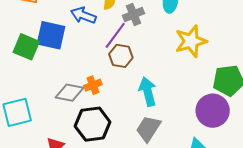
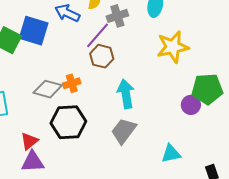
purple circle: (213, 111) -> (191, 105), moved, size x0.6

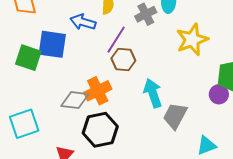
gray cross: (117, 16) -> (146, 14), moved
orange cross: (72, 83) -> (98, 91), size x1.5
gray trapezoid: (124, 131) -> (175, 116), moved

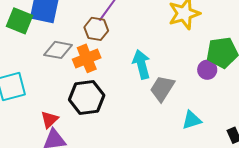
brown hexagon: (123, 59) -> (96, 29), moved
gray diamond: (75, 100) -> (58, 50), moved

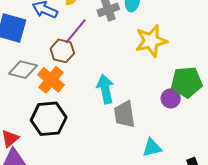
orange cross: (87, 58) -> (51, 80), turned -32
gray trapezoid: (162, 88) -> (125, 114), turned -44

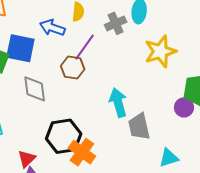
gray diamond: (23, 70) -> (35, 89), turned 72
orange cross: (51, 80) -> (82, 152), moved

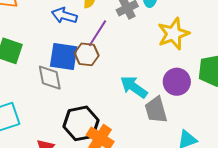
blue square: (20, 48) -> (64, 57), moved
cyan arrow: (118, 103) -> (134, 87), turned -36
purple circle: (184, 107) -> (177, 82), moved, size x1.4

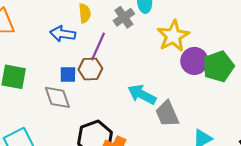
blue square: (64, 57) -> (68, 74), size x0.6
purple circle: (177, 82) -> (194, 61), moved

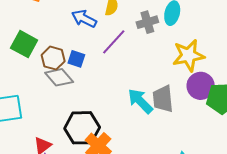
brown hexagon: (90, 69) -> (53, 58), moved
gray diamond: (57, 97) -> (59, 77), turned -40
gray trapezoid: (167, 114) -> (163, 99), moved

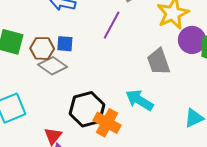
purple line: (114, 42) -> (112, 25), moved
cyan arrow: (140, 101) -> (139, 100), moved

